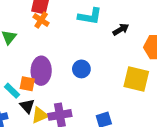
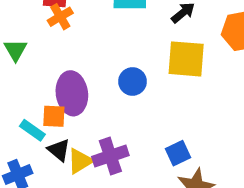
orange cross: (41, 20) -> (60, 17), turned 35
yellow square: (136, 79) -> (186, 59), moved

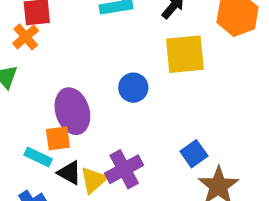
orange cross: (60, 17) -> (26, 37), moved

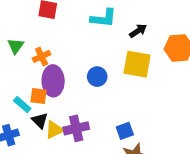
orange cross: (26, 37) -> (42, 56), moved

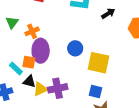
yellow square: (137, 64) -> (98, 63), moved
black triangle: (40, 121) -> (29, 81), turned -32
blue square: (125, 131) -> (96, 91), turned 32

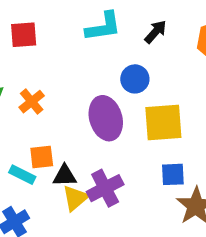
blue circle: (75, 48) -> (135, 79), moved
purple ellipse: (41, 51) -> (106, 118), moved
black triangle: (29, 81) -> (65, 176), moved

